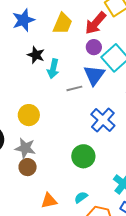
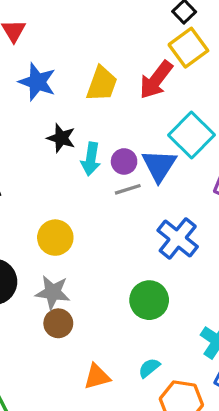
blue star: (23, 20) -> (37, 82), turned -30
purple circle: (94, 47) -> (124, 161), moved

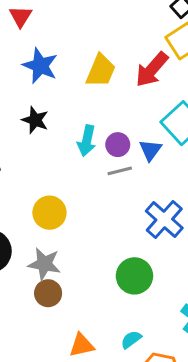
black star: (61, 138) -> (35, 120), moved
blue triangle: (159, 166) -> (150, 150), size x0.7

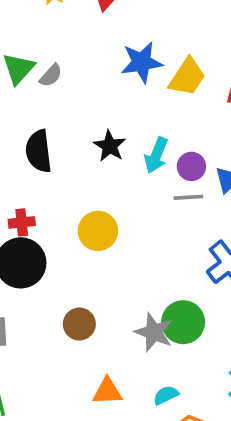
blue star: (40, 66) -> (142, 62), moved, turned 30
black star: (35, 120) -> (110, 146), moved
gray star: (44, 264) -> (154, 332), moved

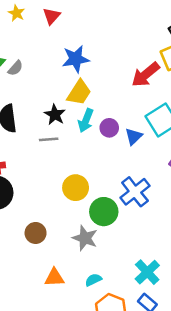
yellow trapezoid: (187, 77) -> (79, 93), moved
gray line: (188, 197) -> (49, 139), moved
yellow circle: (98, 231) -> (76, 188), moved
green circle: (183, 322) -> (104, 212), moved

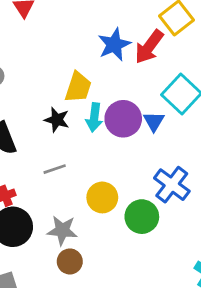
blue star: (76, 59) -> (114, 45), moved
purple circle: (109, 128) -> (123, 119), size x1.6
gray line: (49, 139) -> (55, 169), moved
gray star: (85, 238) -> (62, 230), moved

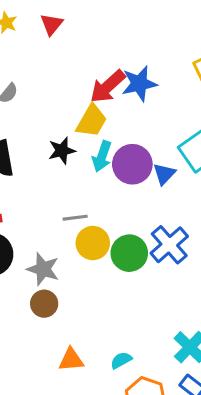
red arrow: (149, 47) -> (108, 87), moved
black star: (57, 120) -> (62, 151), turned 30
gray line: (55, 169) -> (75, 218), moved
green circle: (142, 217) -> (129, 253), moved

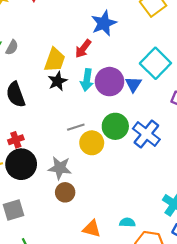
red arrow: (108, 87) -> (83, 49), moved, size x0.7
yellow trapezoid: (92, 121) -> (55, 60), moved
green circle: (129, 253) -> (115, 126), moved
orange triangle: (71, 360) -> (92, 229), turned 30
cyan semicircle: (121, 360) -> (127, 222), turned 42

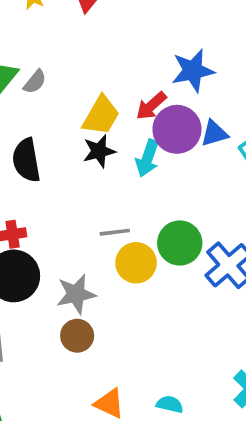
purple circle: (109, 82) -> (177, 129), moved
blue triangle: (133, 84) -> (214, 133), moved, turned 30
gray star: (60, 168) -> (76, 294), turned -30

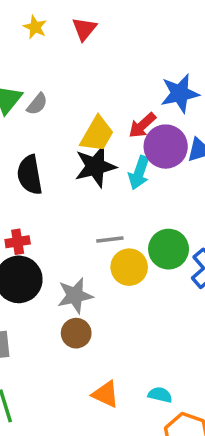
black star: (99, 151) -> (95, 166), size x1.4

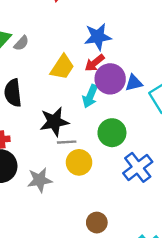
blue star: (180, 93) -> (98, 37), moved
black star: (95, 166) -> (54, 122), moved
green circle: (169, 249) -> (112, 133), moved
brown circle: (76, 333) -> (97, 223), moved

